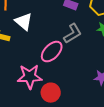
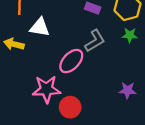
white triangle: (24, 22) -> (40, 27), turned -30

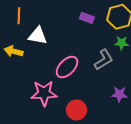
gray L-shape: (95, 41) -> (104, 60), moved
red circle: (70, 107) -> (76, 110), moved

